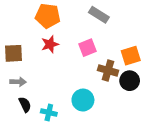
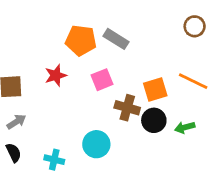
orange pentagon: (48, 16) -> (81, 40), moved
gray arrow: (18, 82) -> (16, 122), turned -35
black semicircle: (25, 105) -> (14, 153), moved

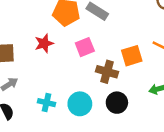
black circle: (154, 120) -> (117, 103), moved
cyan cross: (54, 160) -> (47, 103), moved

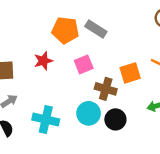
cyan cross: (47, 103) -> (46, 119), size x1.5
cyan circle: (80, 104) -> (89, 113), moved

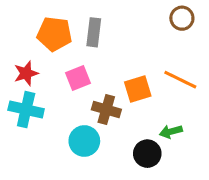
gray rectangle: (96, 29) -> (94, 32), turned 65
cyan cross: (46, 119) -> (26, 110), moved
black circle: (115, 119) -> (147, 154), moved

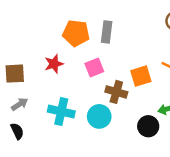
cyan cross: (26, 110) -> (61, 112), moved

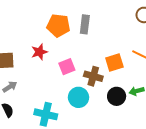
pink square: (94, 67) -> (67, 67), moved
cyan cross: (61, 112) -> (46, 114), moved
black circle: (148, 126) -> (117, 96), moved

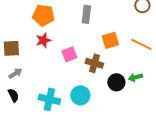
orange pentagon: (58, 25) -> (43, 15), moved
orange square: (114, 62) -> (110, 40), moved
cyan circle: (78, 97) -> (80, 95), moved

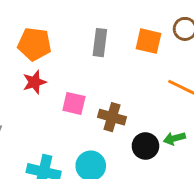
orange square: (110, 40) -> (149, 41), moved, turned 30
pink square: (69, 54) -> (74, 103), turned 35

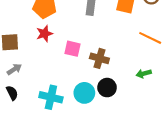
black circle: (145, 146) -> (107, 88), moved

